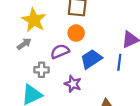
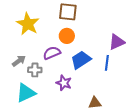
gray arrow: (24, 44) -> (19, 61), moved

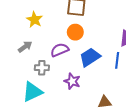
yellow star: (28, 24) -> (35, 20), size x0.7
gray arrow: (19, 61) -> (25, 47), moved

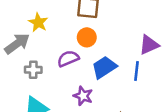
gray arrow: (25, 47) -> (17, 44), moved, size x1.5
gray cross: (42, 68) -> (33, 70), moved

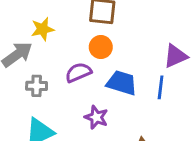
yellow star: (38, 22) -> (43, 29), turned 30
blue trapezoid: (104, 67) -> (122, 83), turned 50

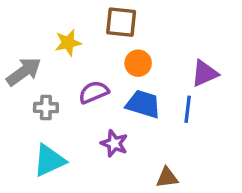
yellow star: (43, 29) -> (68, 43), moved
orange circle: (101, 47) -> (138, 63), moved

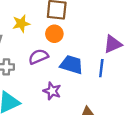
orange circle: (138, 63) -> (54, 34), moved

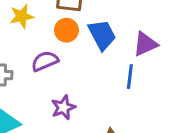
blue trapezoid: (72, 65) -> (102, 35), moved, turned 45
purple star: (52, 91) -> (63, 107), turned 30

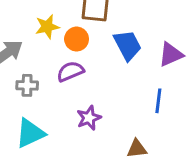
orange circle: (66, 30) -> (77, 39), moved
blue line: (130, 77) -> (158, 101), moved

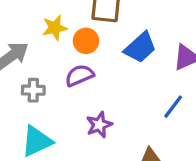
blue trapezoid: (128, 45) -> (140, 47), turned 76
blue line: (158, 101) -> (173, 107), turned 30

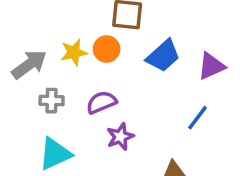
yellow star: (55, 28) -> (74, 52), moved
purple semicircle: (79, 75) -> (101, 102), moved

